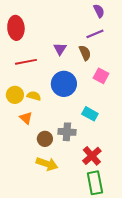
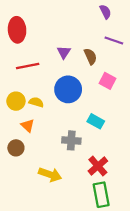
purple line: (95, 34) -> (114, 40), moved, turned 42
brown circle: (45, 139) -> (16, 148), moved

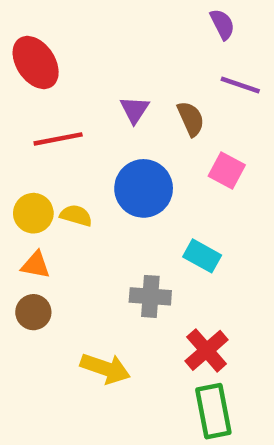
red ellipse: (17, 30) -> (36, 62), turned -30
orange triangle: (28, 126) -> (36, 265), moved, turned -32

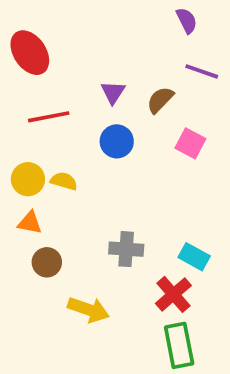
brown semicircle: (191, 119) -> (160, 100), turned -112
blue circle: (144, 188) -> (117, 141), moved, size x0.7
cyan rectangle: (202, 256) -> (194, 257), moved
brown circle: (33, 312) -> (47, 262), moved

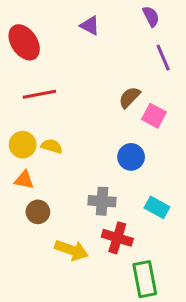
purple line: (202, 71) -> (163, 58), turned 48
purple triangle: (113, 92) -> (90, 26), moved, turned -35
brown semicircle: (160, 100) -> (130, 97), moved
blue circle: (117, 141) -> (131, 157), moved
red cross: (173, 294) -> (117, 238), moved, turned -32

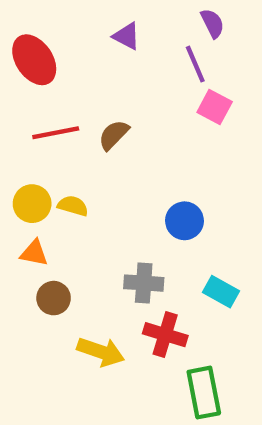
purple line: (163, 58) -> (195, 64), moved
brown semicircle: (130, 97) -> (114, 135), moved
pink square: (154, 116) -> (215, 107), moved

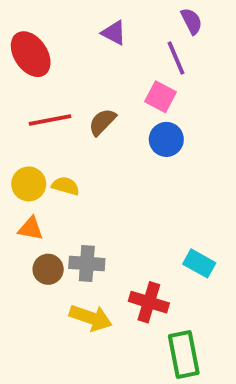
pink square: (215, 107) -> (160, 97), moved
blue circle: (184, 221) -> (166, 139), moved
gray cross: (144, 283) -> (87, 263), moved

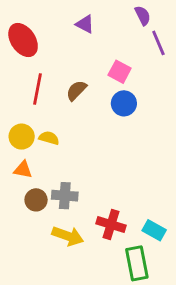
purple line: (176, 58) -> (158, 43), moved
red line: (50, 120) -> (37, 89), turned -68
cyan rectangle: (199, 263) -> (154, 230), moved

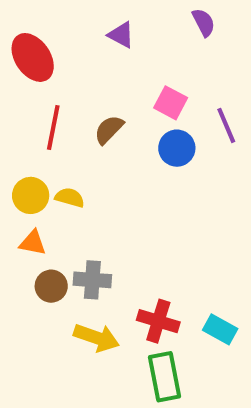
purple line: (158, 43) -> (226, 125), moved
green rectangle: (137, 263) -> (164, 377), moved

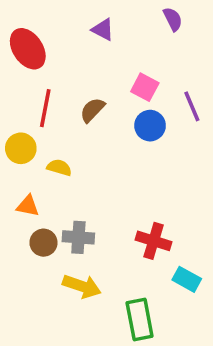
yellow circle: (31, 195) -> (21, 148), moved
red cross: (158, 321) -> (154, 241), moved

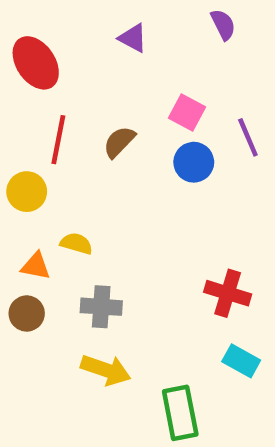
yellow semicircle: (59, 168) -> (76, 244), moved
red cross: (154, 241) -> (228, 293), moved
brown circle: (43, 243) -> (27, 313), moved

